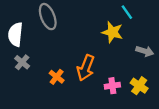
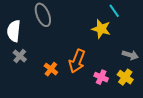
gray arrow: (145, 51) -> (130, 55), moved
pink cross: (112, 86) -> (101, 77), turned 32

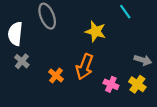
yellow star: (101, 29) -> (96, 31), moved

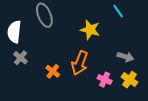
gray arrow: (143, 60) -> (125, 57), moved

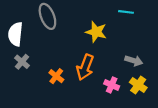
cyan line: (118, 11) -> (126, 12), turned -48

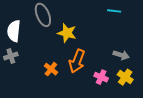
yellow star: (96, 32) -> (67, 33), moved
gray cross: (22, 62) -> (11, 56), moved, turned 32

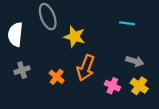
cyan line: (114, 11) -> (127, 23), moved
gray cross: (11, 56) -> (22, 70), moved

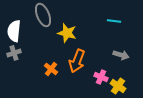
gray cross: (22, 70) -> (14, 53), moved
yellow cross: (139, 86) -> (118, 86), moved

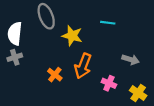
cyan line: (114, 21) -> (108, 23), moved
yellow cross: (118, 86) -> (138, 93), moved

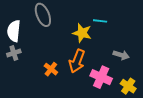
yellow star: (72, 36) -> (82, 33), moved
pink cross: (109, 83) -> (101, 77), size x1.5

